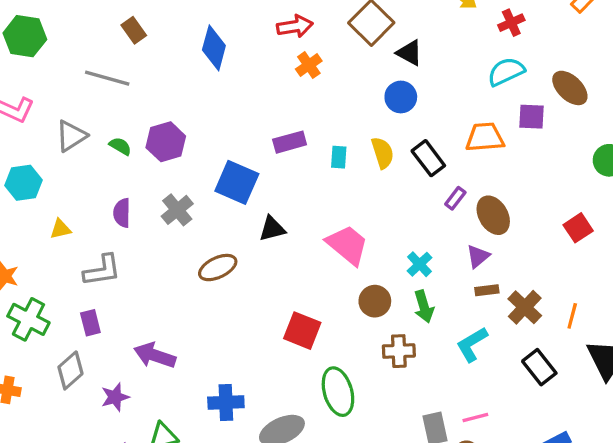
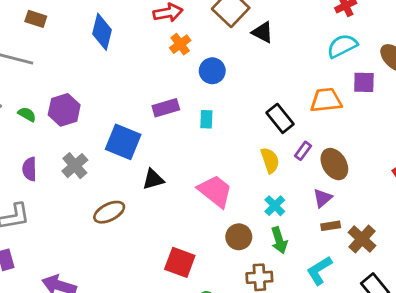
brown rectangle: (134, 30) -> (36, 19), turned -35
blue circle: (401, 97) -> (212, 71), moved
yellow semicircle: (383, 153) -> (270, 160), moved

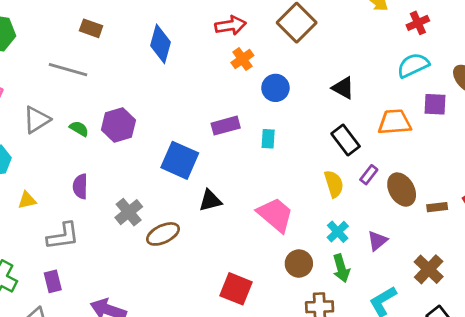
black triangle: (263, 32) -> (343, 88), moved
gray cross: (75, 166) -> (129, 212), moved
purple triangle: (323, 198) -> (377, 241), moved
brown rectangle: (331, 226) -> (437, 207), moved

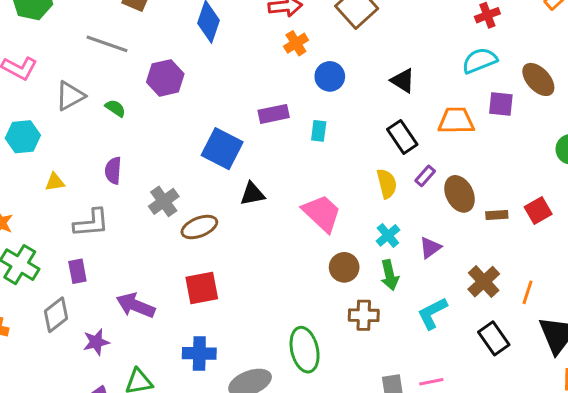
purple hexagon: (118, 125) -> (165, 78), moved
red square: (236, 289) -> (202, 288), moved, turned -36

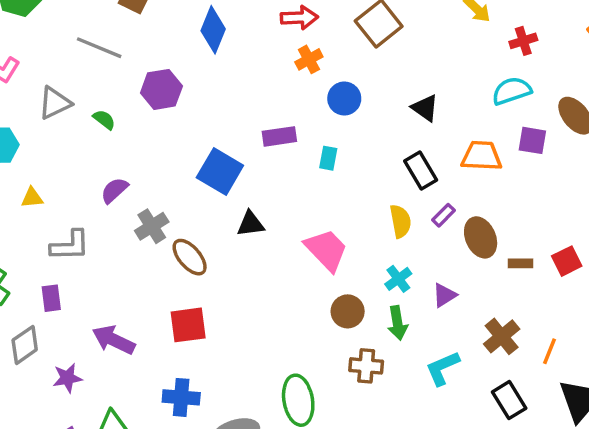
purple semicircle: (113, 171) -> (114, 190), moved, turned 40
brown ellipse: (199, 227) -> (190, 257), turned 68

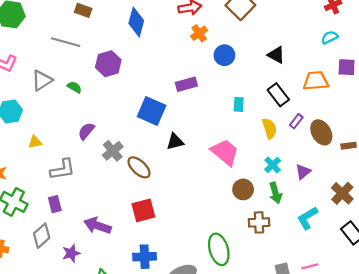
cyan semicircle: (512, 91) -> (330, 37), size x0.7
cyan rectangle: (328, 158) -> (239, 104), moved

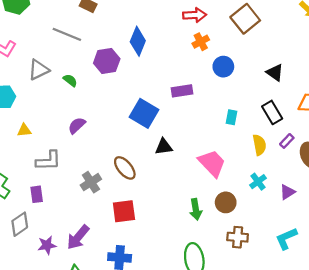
blue diamond: (136, 22) -> (138, 41), moved
gray cross: (113, 151) -> (91, 182), moved
green arrow: (275, 193) -> (196, 209), moved
purple arrow: (97, 226) -> (78, 237), moved, turned -76

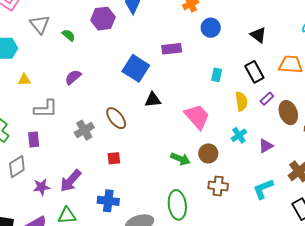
gray triangle: (39, 70) -> (40, 24), turned -45
green arrow: (196, 209) -> (180, 159), turned -60
red square: (124, 211) -> (114, 158), size x0.6

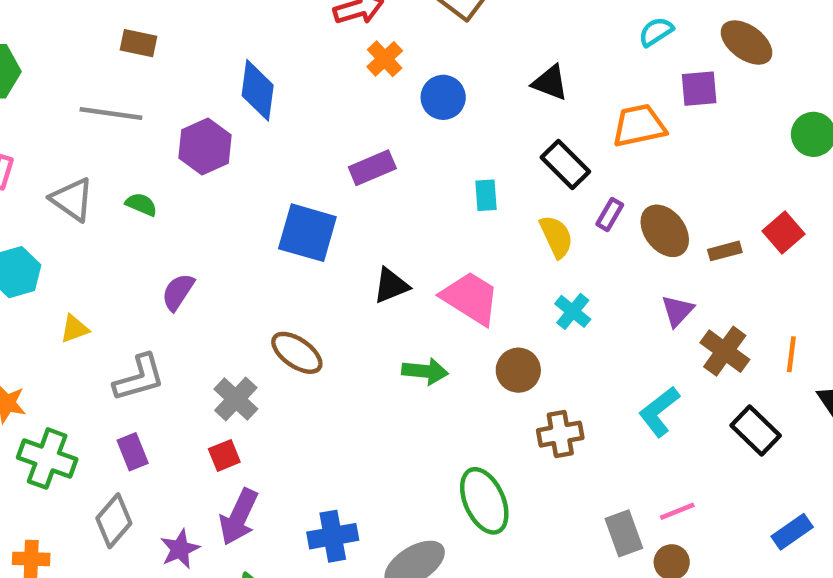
black triangle: (153, 100) -> (391, 286), moved
purple triangle: (266, 146) -> (677, 311), moved
red square: (114, 158) -> (224, 455), moved
green arrow: (180, 159) -> (425, 371), moved

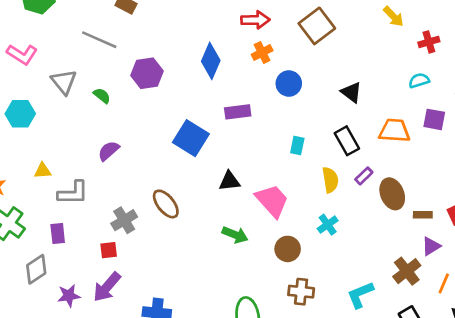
blue diamond: (258, 90) -> (211, 61), moved
purple triangle: (677, 311) -> (431, 246), moved
yellow triangle: (74, 329) -> (43, 171), moved

